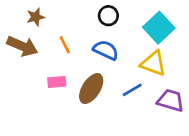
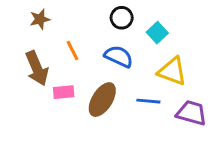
cyan square: (159, 28) -> (157, 33), moved, size x0.6
brown arrow: (22, 46) -> (37, 68), moved, turned 44
blue line: (132, 90) -> (148, 101), turned 36

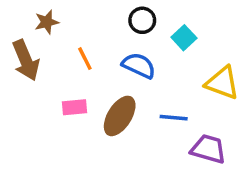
brown arrow: (37, 68) -> (26, 60), moved
yellow triangle: (172, 71) -> (222, 83), moved
purple trapezoid: (192, 113) -> (208, 149), moved

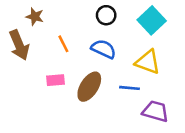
brown star: (47, 22) -> (35, 17), turned 30
cyan square: (184, 38) -> (152, 20), moved, size x1.5
yellow triangle: (222, 83) -> (148, 62), moved

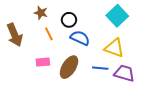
black circle: (106, 15) -> (69, 20), moved
brown star: (35, 17) -> (41, 13), moved
purple trapezoid: (155, 111) -> (124, 73), moved

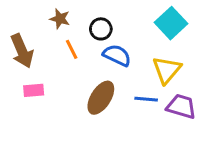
yellow triangle: (114, 48) -> (167, 70), turned 50
pink rectangle: (43, 62) -> (34, 90), moved

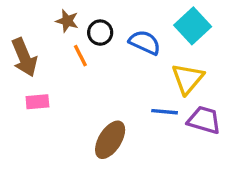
black circle: (101, 29) -> (100, 33), moved
blue semicircle: (117, 55) -> (145, 42), moved
brown ellipse: (101, 98) -> (110, 140), moved

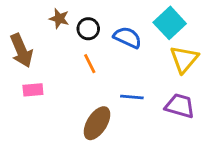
orange line: (80, 56) -> (90, 64), moved
yellow triangle: (188, 79) -> (184, 59), moved
blue line: (165, 112) -> (132, 97), moved

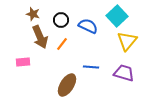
brown star: (59, 19) -> (33, 14), moved
brown arrow: (21, 51) -> (40, 37), moved
orange line: (90, 64) -> (62, 44), turned 64

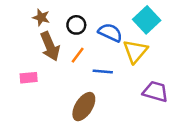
yellow triangle: (127, 41) -> (135, 51), moved
blue line: (91, 67) -> (103, 71), moved

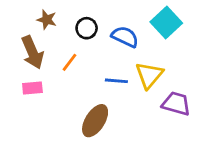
brown arrow: (50, 46) -> (32, 52), moved
yellow triangle: (135, 51) -> (149, 75), moved
orange line: (78, 55) -> (69, 62), moved

